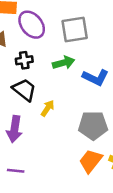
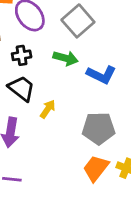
gray square: (75, 30) -> (78, 21), turned -32
green arrow: (64, 63) -> (66, 58), turned 30

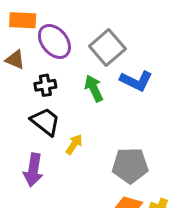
green arrow: (66, 58) -> (94, 88), turned -130
blue L-shape: (101, 75) -> (136, 81), moved

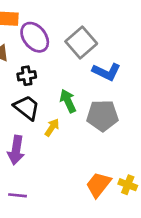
green arrow: (94, 88) -> (68, 101), moved
gray pentagon: (130, 165) -> (102, 116), moved

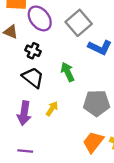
black cross: (27, 76) -> (33, 51), turned 32
gray pentagon: (102, 116) -> (96, 103), moved
yellow arrow: (52, 128) -> (52, 109), moved

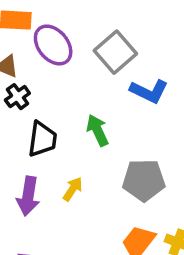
black cross: (33, 51) -> (17, 97), moved, turned 32
black trapezoid: (33, 77) -> (42, 139), turned 60

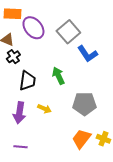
blue L-shape: (149, 91) -> (87, 54), turned 30
yellow arrow: (73, 189) -> (44, 109), turned 80

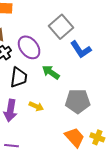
purple ellipse: (33, 28) -> (29, 47), moved
green arrow: (58, 76) -> (51, 72), turned -30
orange trapezoid: (81, 139) -> (75, 137), turned 100

